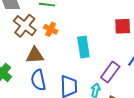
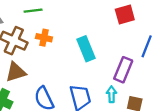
brown triangle: (35, 55) -> (16, 72), moved

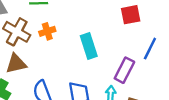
orange cross: (44, 38) -> (47, 31), turned -35

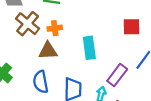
brown triangle: (16, 64) -> (48, 51), moved

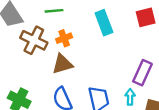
cyan rectangle: (89, 48) -> (104, 23), moved

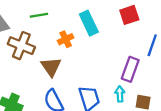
orange cross: (64, 38) -> (66, 39), moved
brown triangle: (62, 64) -> (51, 67), turned -45

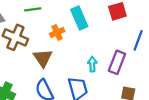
cyan arrow: (120, 94) -> (92, 64), moved

